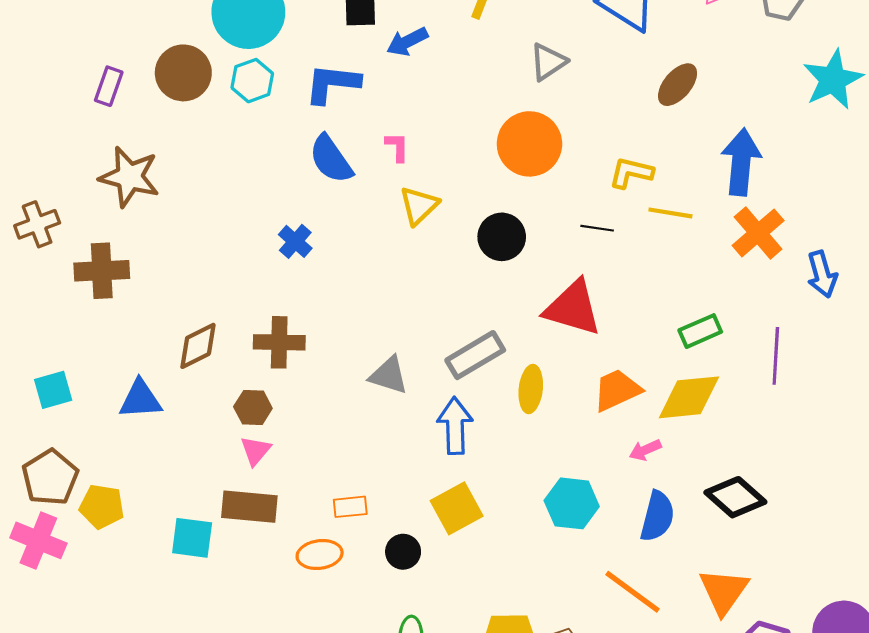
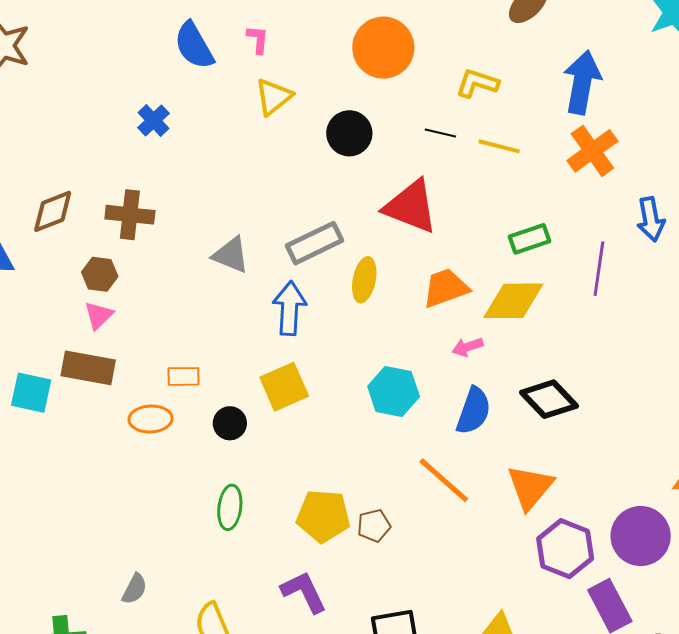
yellow line: (670, 213) -> (499, 146), moved
blue arrow: (822, 274) -> (651, 219), moved

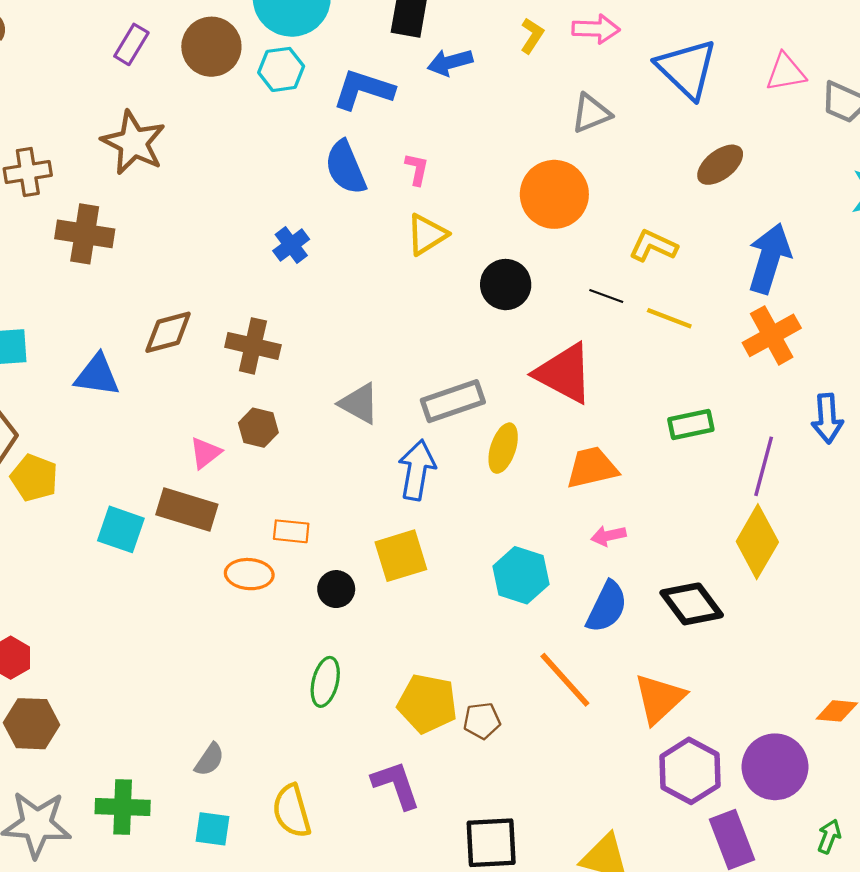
brown hexagon: (100, 274) -> (258, 428), moved
yellow diamond: (513, 301) -> (757, 542), moved, turned -66

